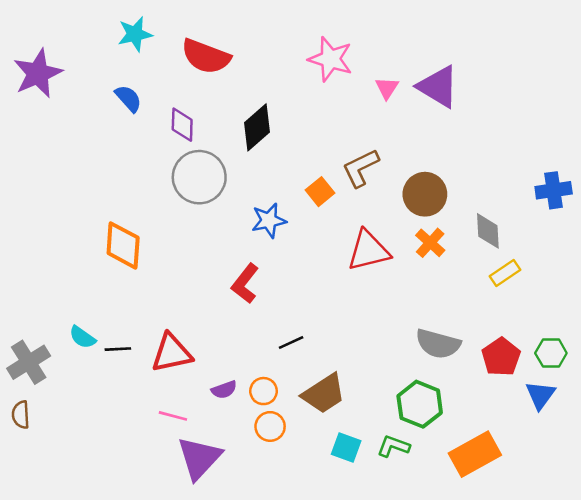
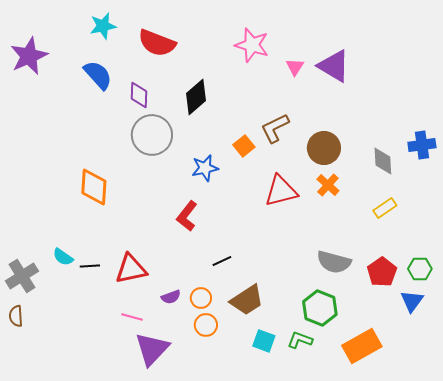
blue semicircle: (128, 98) -> (98, 75), size x1.4
gray diamond: (488, 231) -> (383, 161), moved

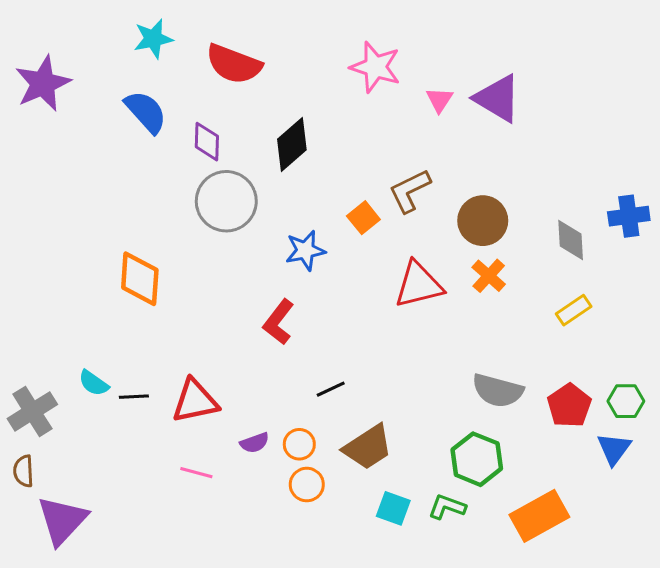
purple triangle: (152, 349) -> (62, 520), moved

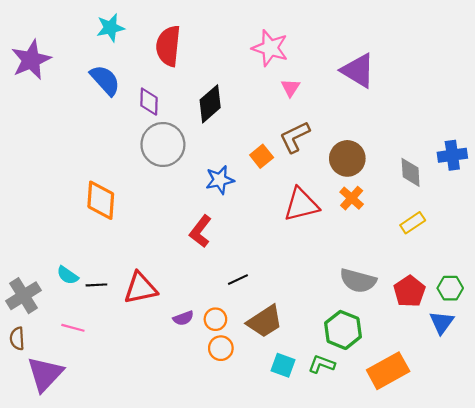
red semicircle: (234, 64) -> (168, 46), turned 75
pink triangle: (439, 100) -> (290, 88), moved
pink line: (196, 473) -> (73, 328), moved

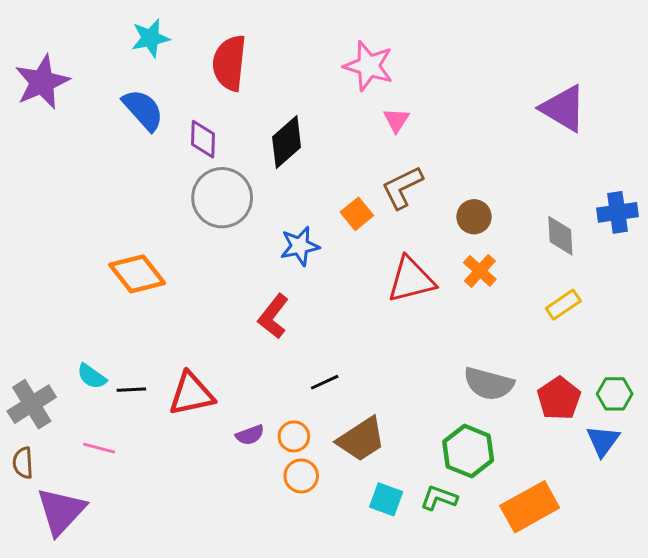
purple triangle: (358, 71) -> (563, 108), moved
brown circle: (347, 158) -> (474, 217), size x0.7
orange diamond: (101, 200) -> (137, 274), turned -42

